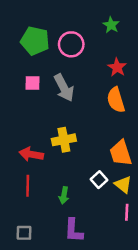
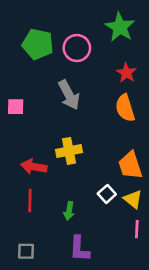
green star: (111, 25) -> (120, 27), size x1.6
pink square: (33, 83) -> (16, 107), moved

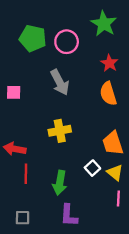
red arrow: (34, 167) -> (15, 149), moved
green arrow: (69, 211) -> (60, 183), size x1.5

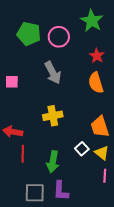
gray square: (23, 218) -> (35, 193), moved, size x1.5

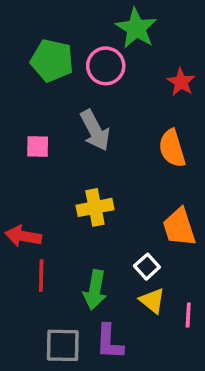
green star: (92, 21) -> (136, 28), moved
red star: (97, 56) -> (181, 82), moved
pink square: (12, 82) -> (38, 147), moved
yellow triangle: (102, 153) -> (152, 301), moved

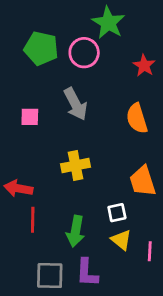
white square: (147, 267) -> (117, 213), turned 30

